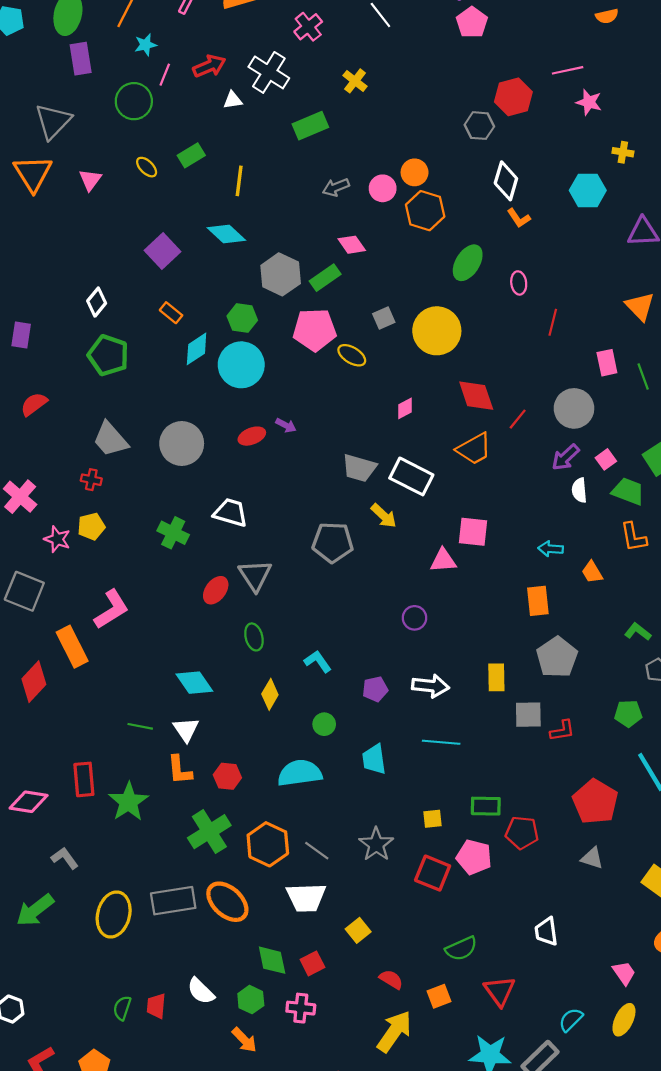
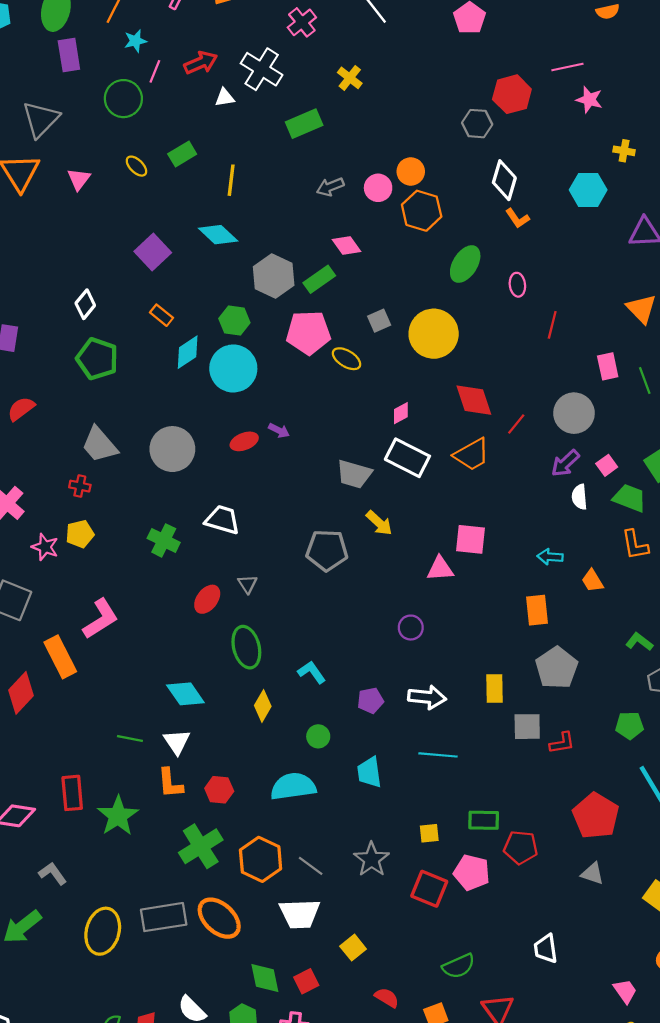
white rectangle: (411, 476) -> (407, 458), moved
gray triangle: (255, 575) -> (247, 584), size x0.6
green ellipse: (254, 637) -> (246, 647), size x1.5

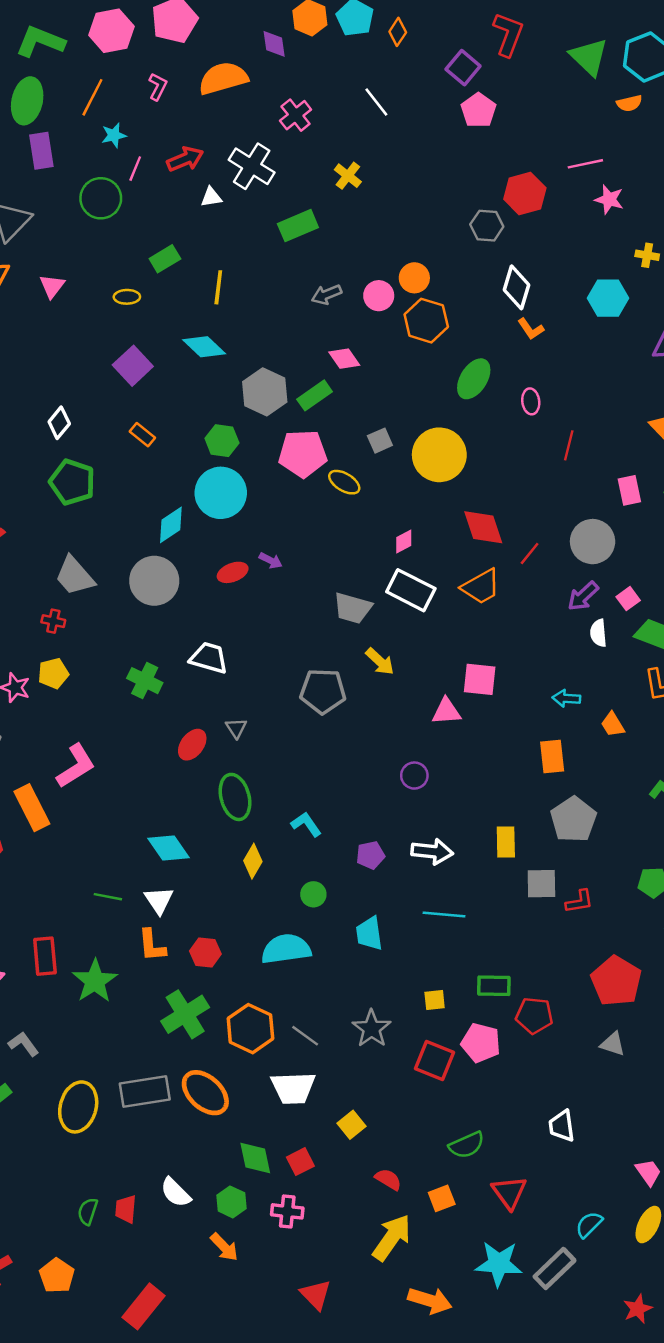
yellow ellipse: (136, 166) -> (127, 297), moved, turned -45
cyan diamond: (188, 352) -> (171, 525), moved

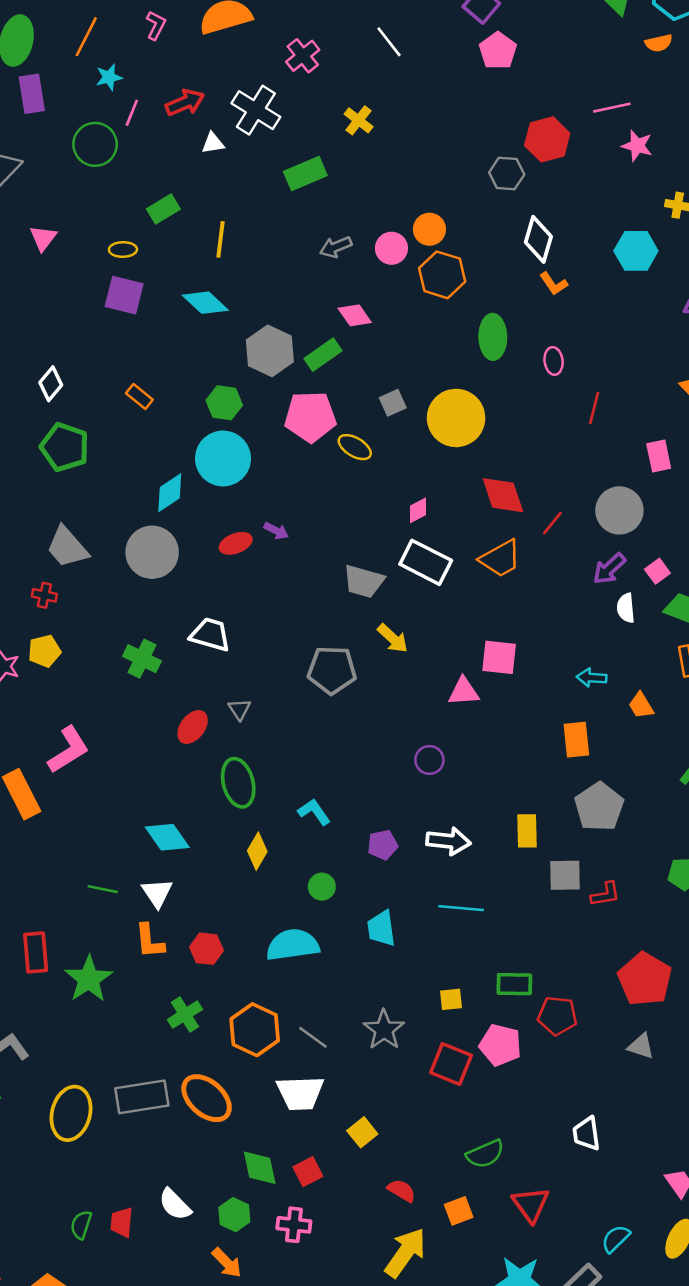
purple square: (133, 366) -> (124, 295), moved, turned -33
green ellipse: (474, 379) -> (493, 337), turned -33
green cross: (185, 1014) -> (185, 1015), size x0.7

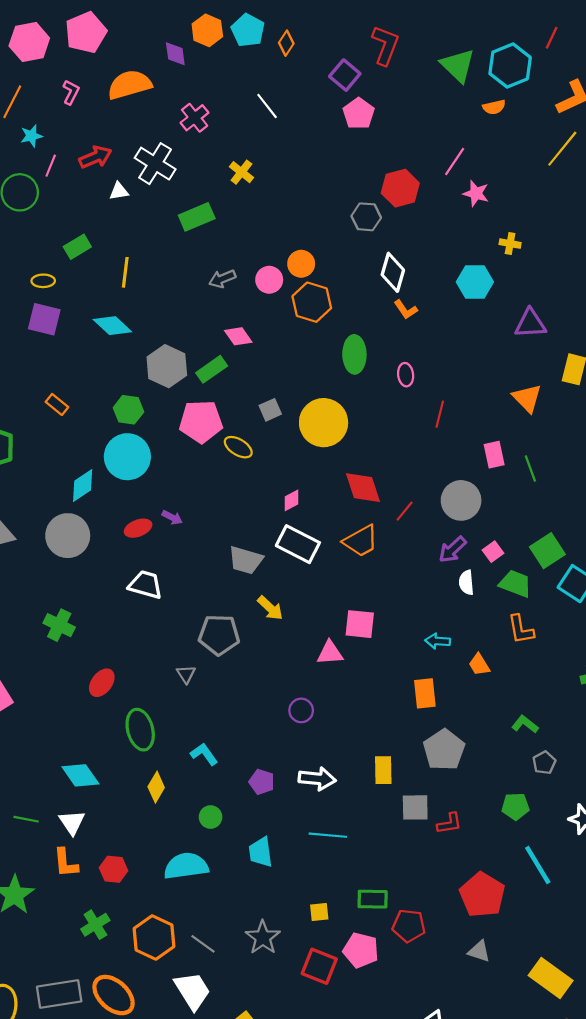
pink line: (612, 108) -> (455, 161), turned -44
white trapezoid: (210, 635) -> (146, 585), moved
gray triangle: (239, 709) -> (186, 674), moved
purple pentagon: (383, 845) -> (262, 782), turned 30
white trapezoid: (300, 1093) -> (192, 991), turned -120

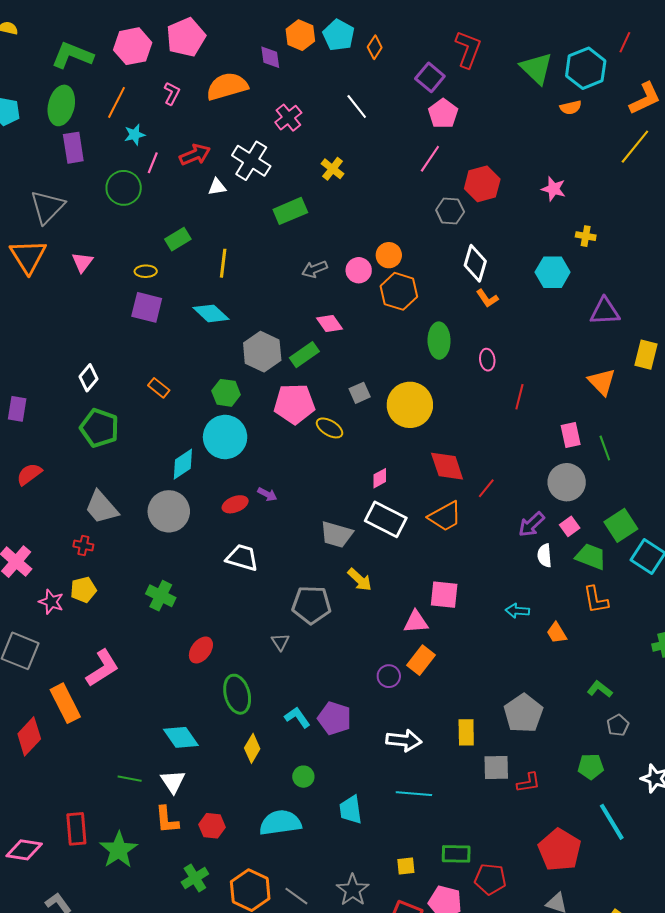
pink line: (455, 161) -> (430, 159), moved
gray circle: (461, 500) -> (567, 482), moved
orange rectangle: (425, 693) -> (421, 660), moved, turned 44
purple pentagon: (262, 782) -> (335, 718), moved, size x1.4

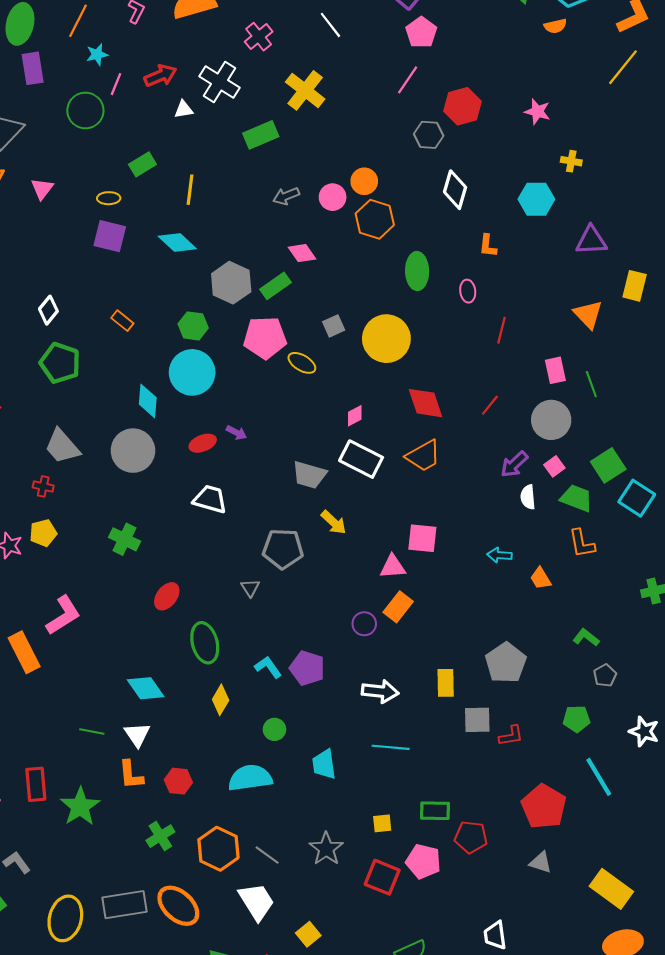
yellow cross: (333, 169) -> (305, 90), size x1.6
orange L-shape: (487, 298) -> (488, 246), moved, turned 40
cyan diamond: (183, 464) -> (148, 401), turned -52
red line: (486, 488) -> (490, 405), moved

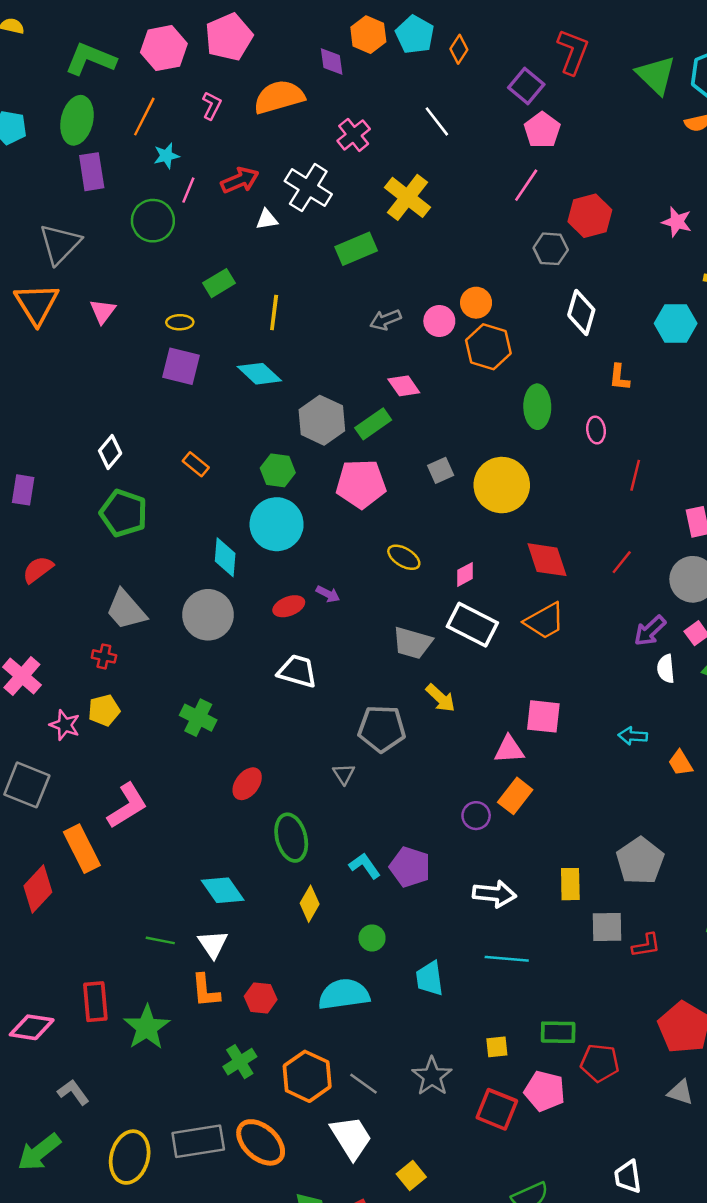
yellow ellipse: (302, 363) -> (404, 557), moved

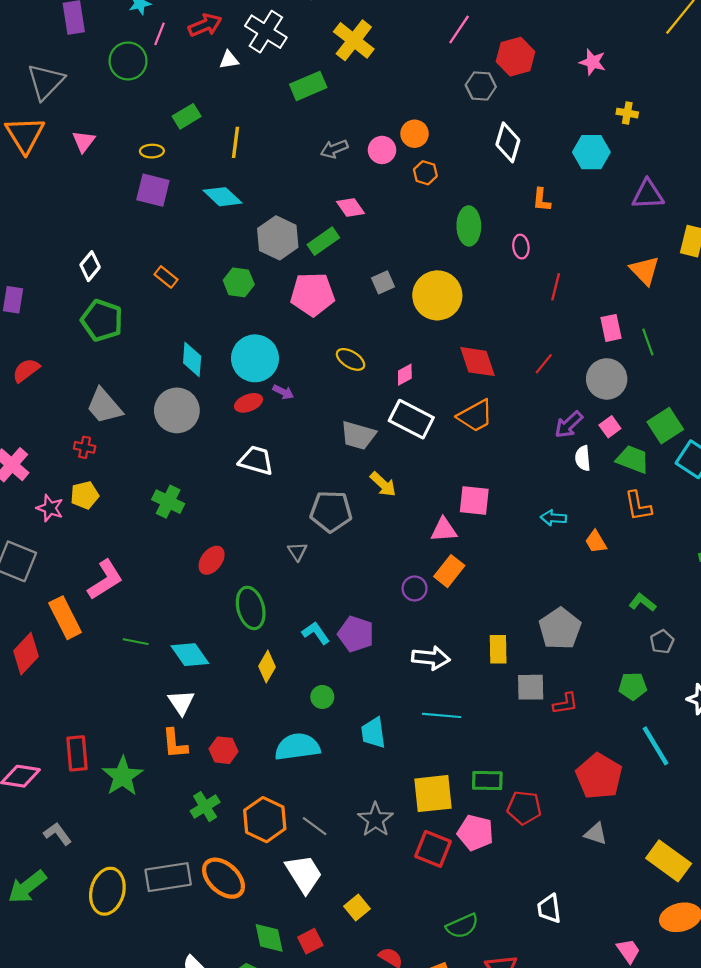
orange hexagon: (488, 347) -> (425, 173), size x0.6
cyan circle: (277, 524) -> (255, 358), moved
green line: (160, 940) -> (136, 642), moved
yellow square: (497, 1047) -> (433, 794), size x2.0

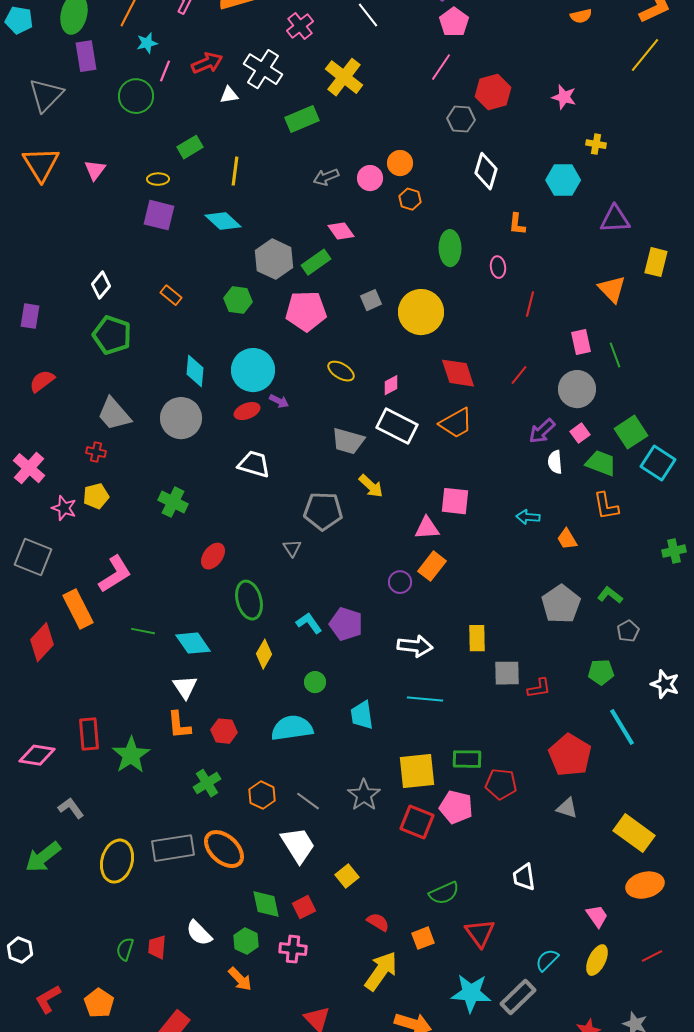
gray triangle: (46, 82) -> (46, 95), moved
gray pentagon: (560, 629) -> (561, 604), moved
orange hexagon: (265, 820) -> (262, 795), size x0.7

